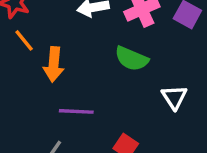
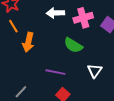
purple line: (76, 111) -> (55, 72), moved

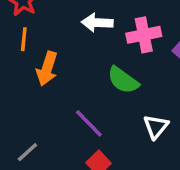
orange line: (13, 26) -> (24, 39), turned 32
purple line: (55, 72) -> (89, 123), turned 30

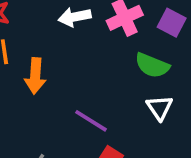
green semicircle: (123, 80) -> (152, 65), moved

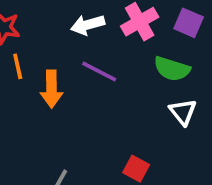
purple line: (91, 121) -> (99, 72), moved

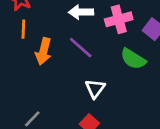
white triangle: (183, 112) -> (95, 89), moved

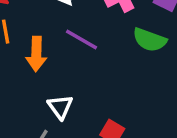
white triangle: (95, 89) -> (60, 107), moved

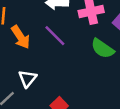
orange arrow: (36, 54) -> (21, 37), turned -50

